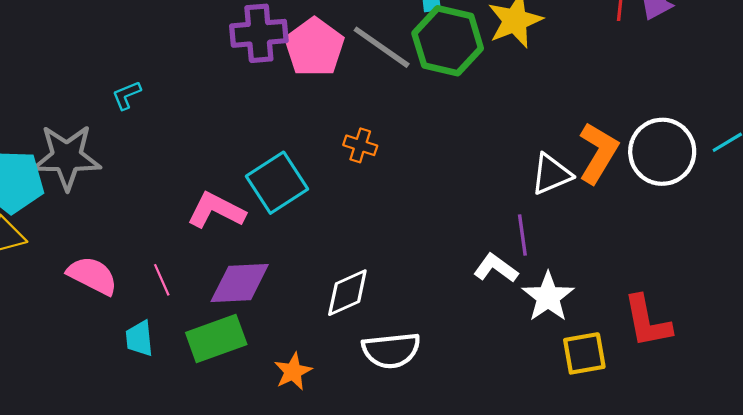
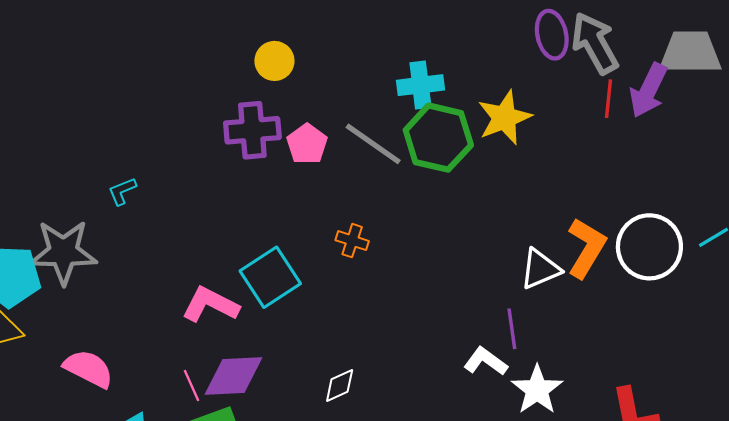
pink pentagon: (314, 47) -> (307, 144), size x0.7
pink line: (162, 280) -> (191, 385), moved
white diamond: (347, 293) -> (340, 385), size x0.7

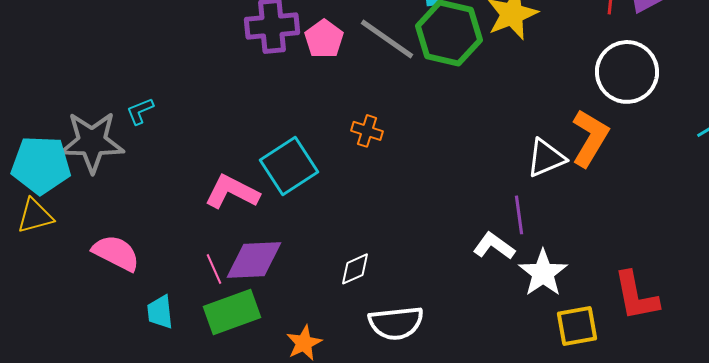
cyan L-shape: (122, 191) -> (140, 111), moved
white circle: (649, 247) -> (627, 72), moved

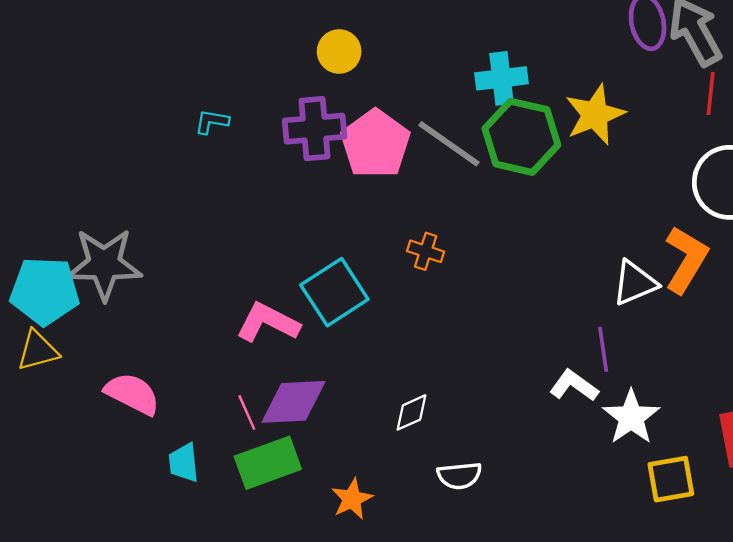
pink pentagon: (324, 39) -> (375, 144), size x1.5
cyan L-shape: (140, 111) -> (212, 122), moved, turned 32
white semicircle: (396, 323) -> (459, 476), size x0.7

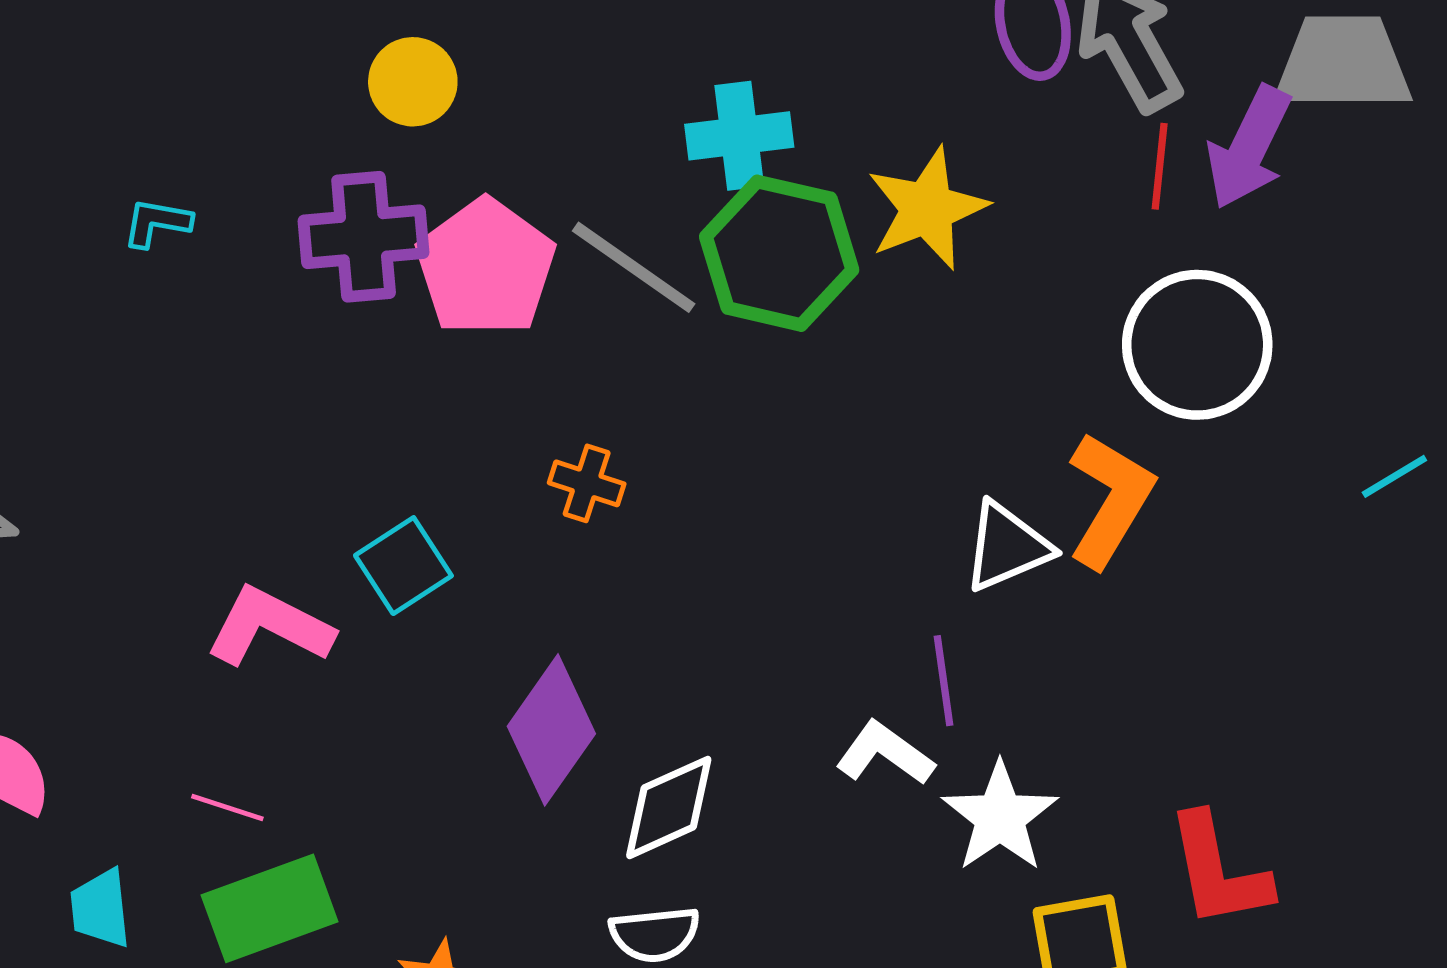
cyan square: (334, 292) -> (403, 566), size x0.7
purple diamond: (294, 402) -> (551, 730), moved, turned -52
pink line: (247, 412) -> (227, 807), turned -48
white diamond: (412, 412) -> (669, 807), moved, size x1.4

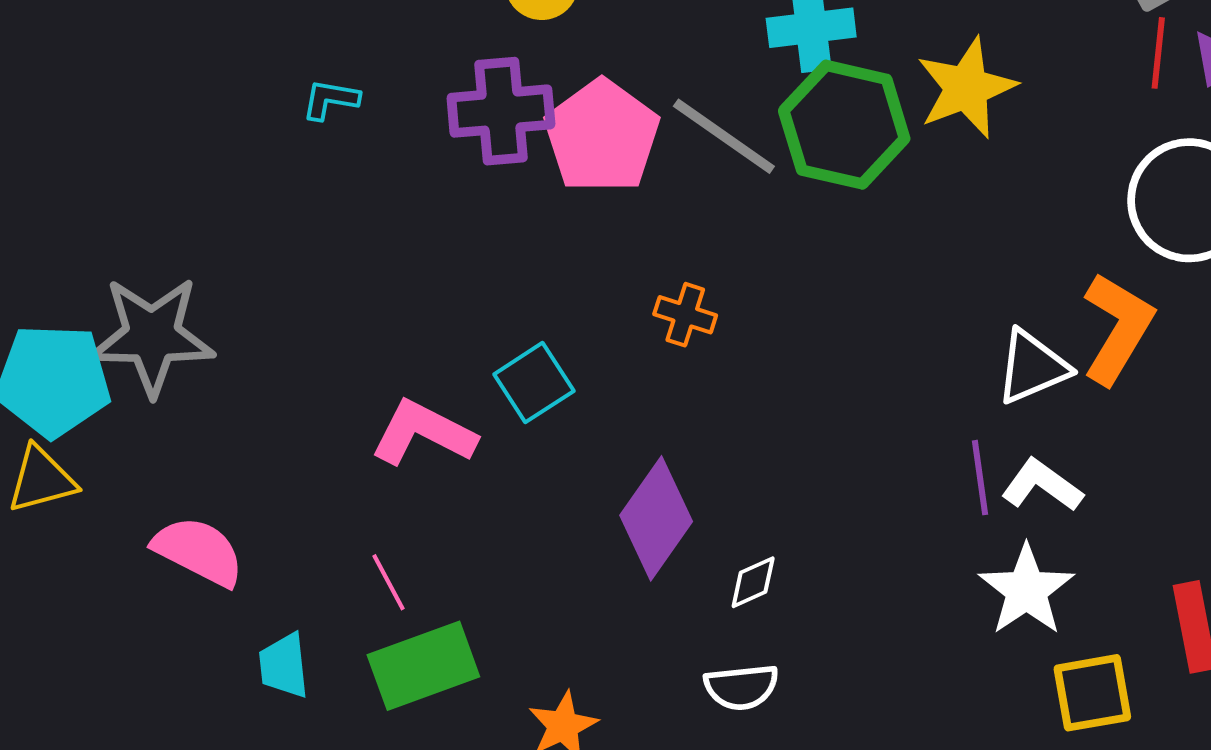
white L-shape: (885, 753) -> (1042, 485), moved
pink line: (227, 807) -> (389, 582), turned 44
white diamond: (669, 807) -> (753, 582), size x0.6

